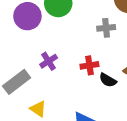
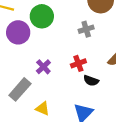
black semicircle: (108, 80) -> (91, 81), moved

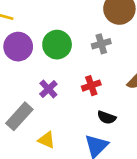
green circle: (42, 16) -> (57, 45), moved
black semicircle: (91, 81) -> (107, 117), moved

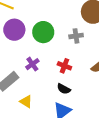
red cross: (91, 86) -> (64, 66), turned 32
black semicircle: (107, 117) -> (64, 89), moved

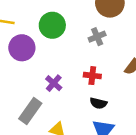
green circle: (43, 32) -> (52, 25), moved

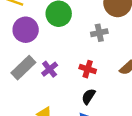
black semicircle: (98, 103) -> (88, 96), turned 98
gray rectangle: (30, 111) -> (23, 68), moved

